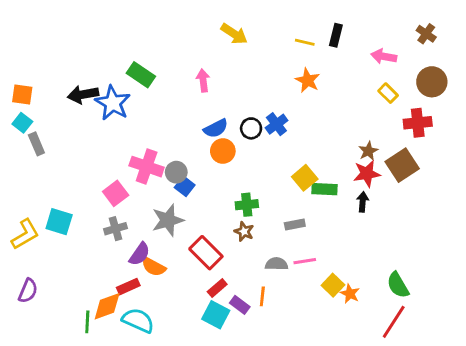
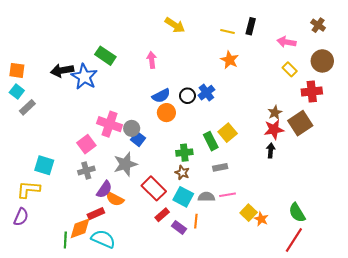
gray rectangle: (36, 144) -> (27, 107), turned 70
green rectangle: (324, 189) -> (211, 141), moved, turned 60
yellow L-shape: (25, 234) -> (28, 189), moved, turned -145
cyan square: (216, 315) -> (183, 197), moved

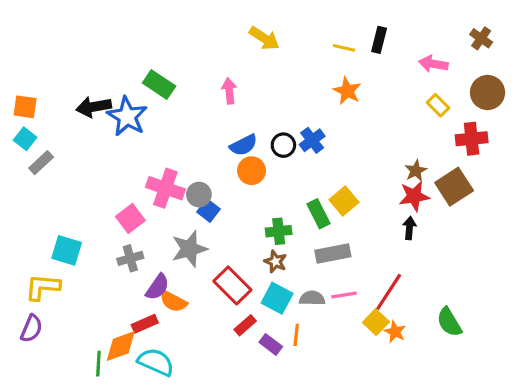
gray rectangle: (220, 167) -> (333, 254), size x1.5
red line: (294, 240) -> (389, 292), moved

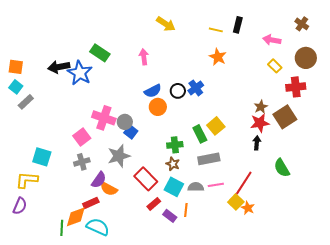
green semicircle: (449, 322) -> (282, 168), moved

